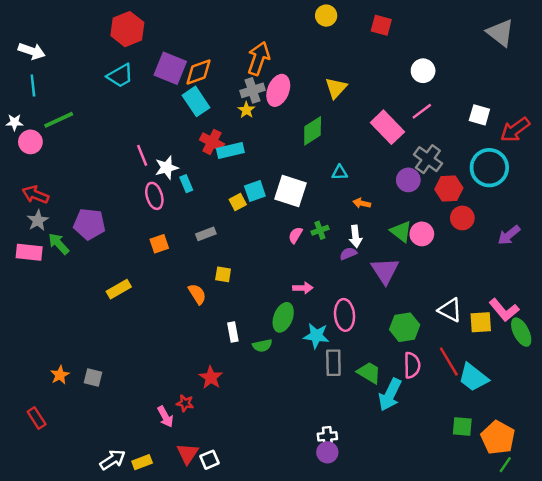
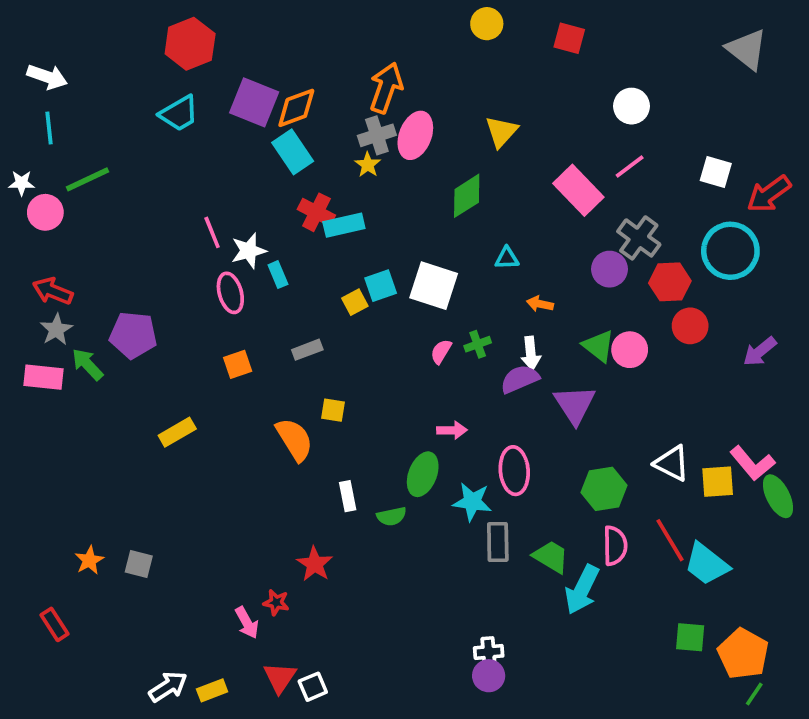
purple semicircle: (348, 254) -> (520, 379), size x1.5
orange semicircle: (197, 294) -> (294, 439), size x1.4

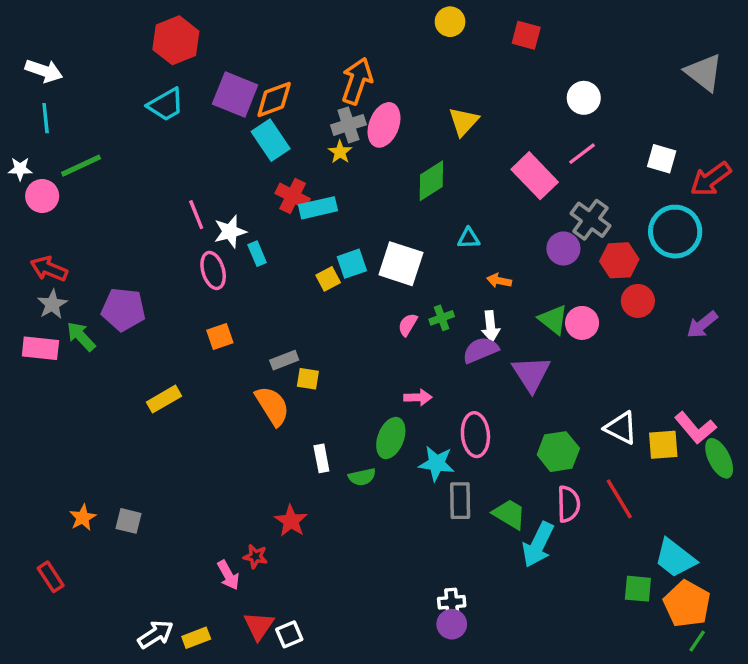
gray triangle: (747, 49) -> (704, 72), moved
gray rectangle: (307, 350) -> (284, 360), moved
cyan trapezoid: (707, 564) -> (675, 558), moved

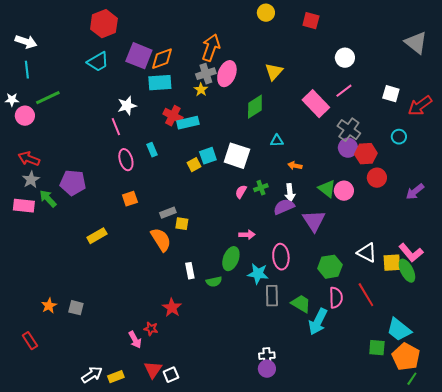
cyan rectangle: (271, 140) -> (160, 83), turned -60
white star: (230, 232) -> (127, 106), moved
cyan circle: (675, 232) -> (399, 137), size x0.5
purple circle: (563, 248) -> (348, 148), moved
green ellipse: (719, 458) -> (407, 271), moved

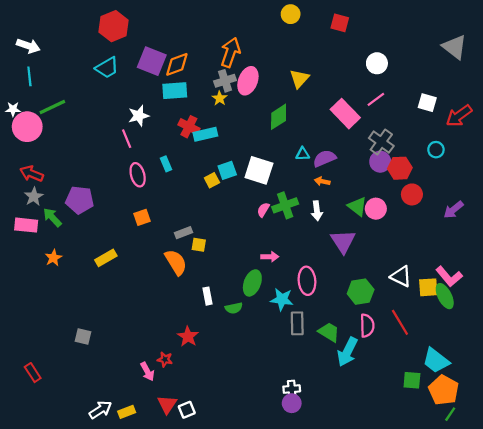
pink circle: (25, 116) -> (27, 127), size x1.4
green cross: (261, 188) -> (285, 205), size x1.6
purple semicircle: (284, 207) -> (324, 158), moved
orange star: (49, 306) -> (53, 258), moved

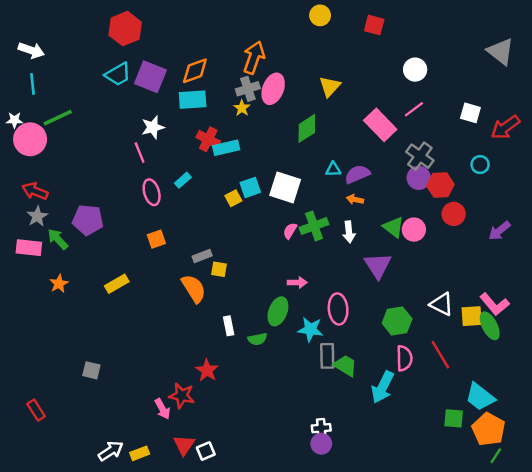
purple square: (152, 61) -> (150, 77), moved
cyan rectangle: (166, 164) -> (183, 180), turned 72
green trapezoid: (329, 332) -> (345, 366), moved
red star: (165, 359) -> (182, 396), size x1.5

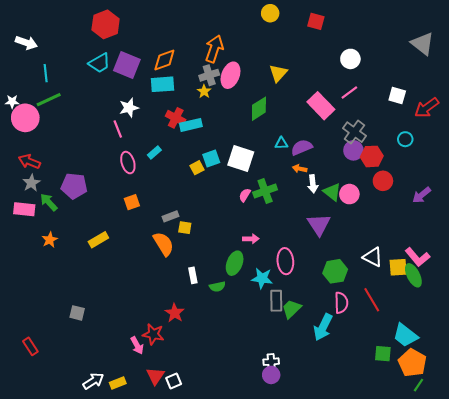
cyan line: (32, 84) -> (46, 73), moved
white arrow: (349, 232) -> (313, 184), moved
green trapezoid: (345, 366) -> (291, 309), turned -75

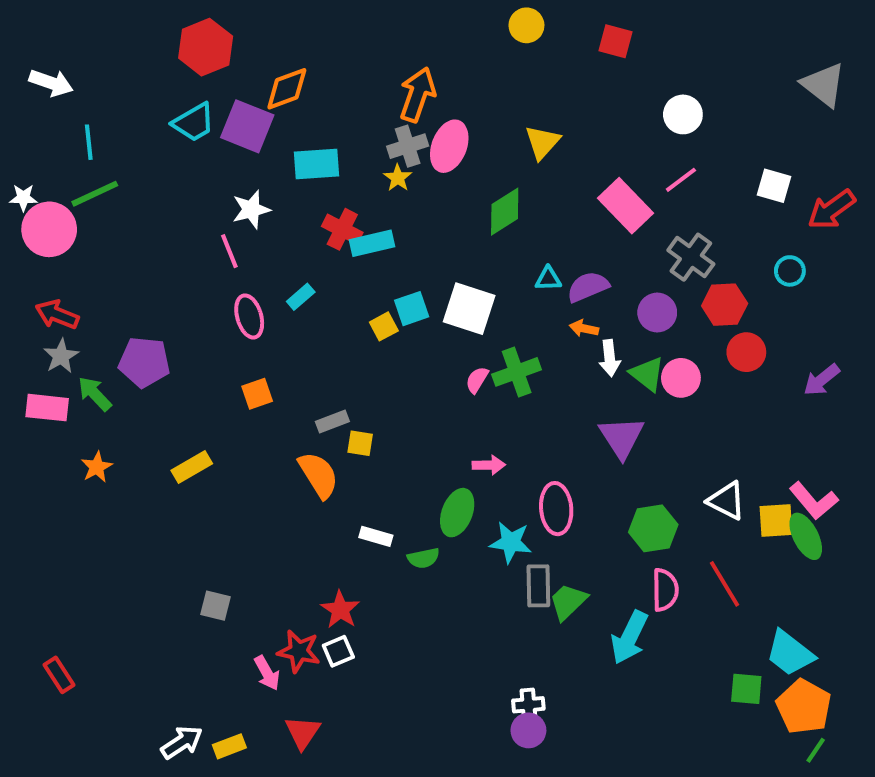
orange diamond: (164, 60) -> (287, 89), moved
purple circle: (353, 150) -> (657, 313), moved
white rectangle: (193, 275) -> (376, 536), turned -63
gray square: (77, 313) -> (216, 606), moved
white square: (174, 381) -> (338, 651), moved

